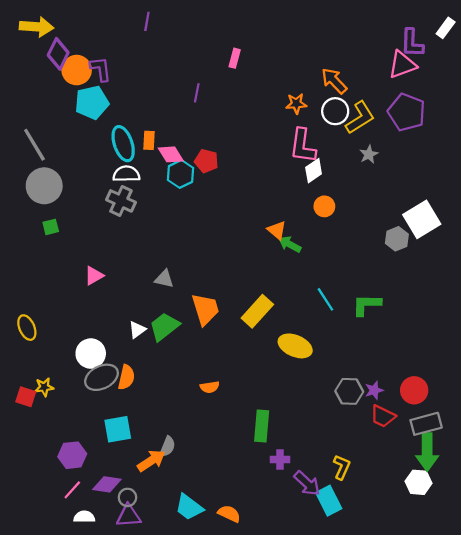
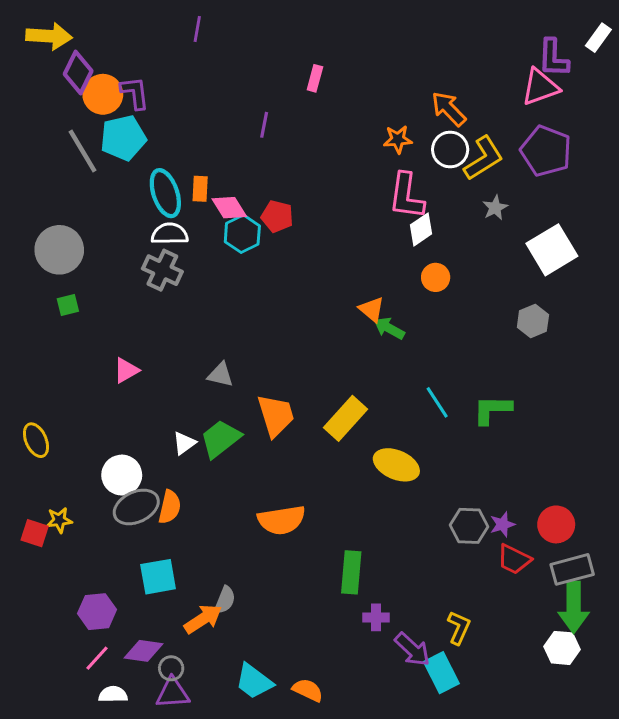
gray line: (34, 145) -> (82, 151), moved
white square: (422, 219) -> (552, 250), moved
orange semicircle: (210, 387) -> (282, 520), size x1.8

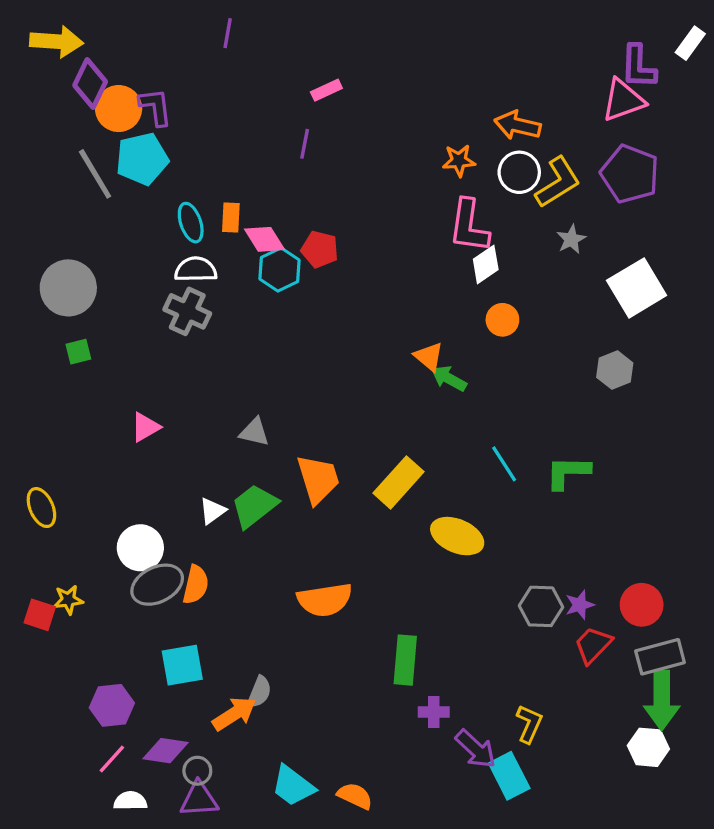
pink rectangle: (315, 78) -> (326, 90), moved, turned 50
orange arrow: (449, 109) -> (518, 125), turned -33
cyan ellipse: (165, 193) -> (191, 223), size x0.7
red trapezoid: (514, 559) -> (593, 645), turned 108

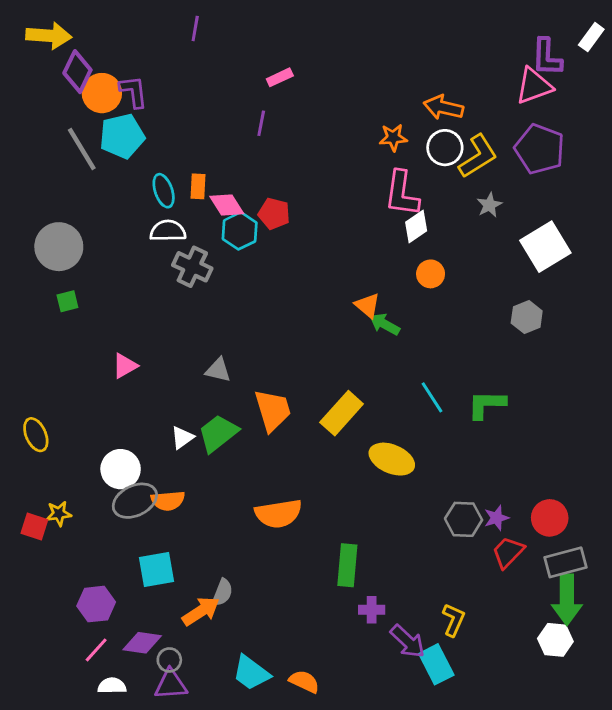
gray cross: (187, 311) -> (192, 267), moved
orange semicircle: (196, 585) -> (168, 501), turned 72

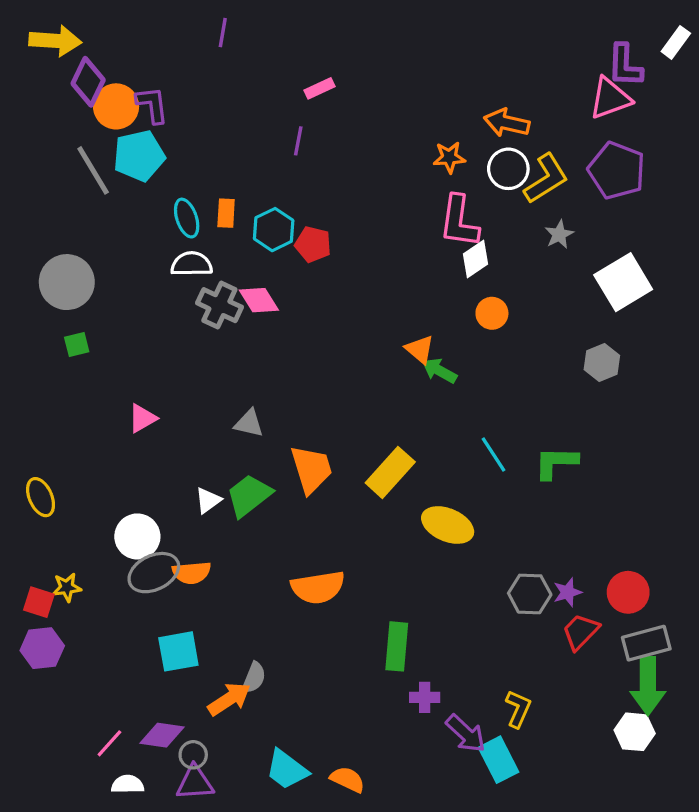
pink diamond: (227, 205) -> (259, 300), moved
cyan hexagon: (240, 231) -> (274, 230), moved
purple hexagon: (96, 604) -> (42, 648), moved

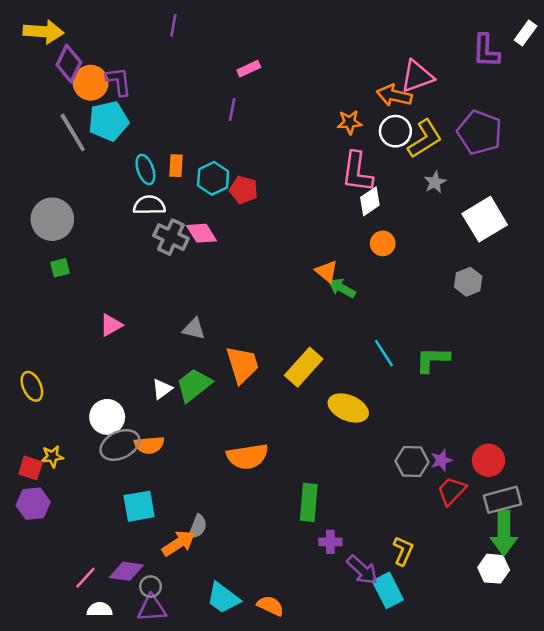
pink triangle: (610, 98) -> (417, 76), moved

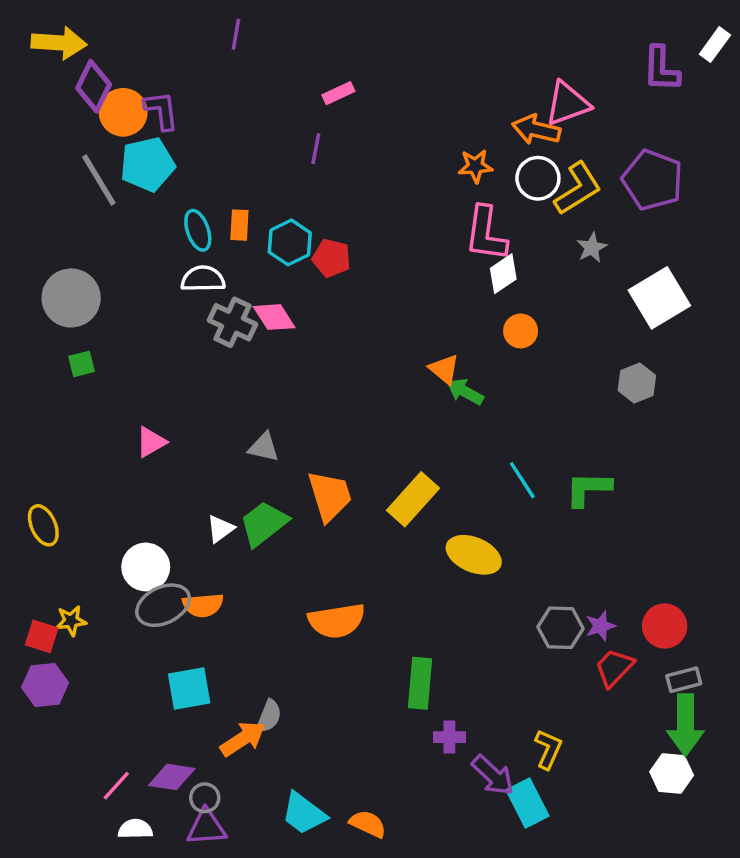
gray rectangle: (503, 500) -> (684, 680), size x0.7

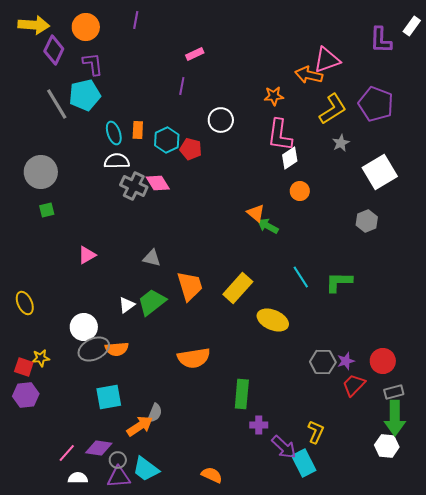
orange circle: (123, 112) -> (86, 27), moved
white circle: (538, 178) -> (221, 120), moved
cyan trapezoid: (304, 813) -> (146, 469), moved

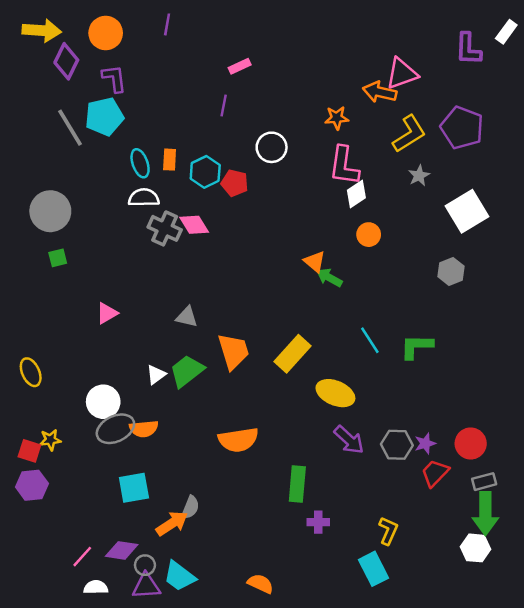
purple arrow: (284, 447) -> (349, 440), moved

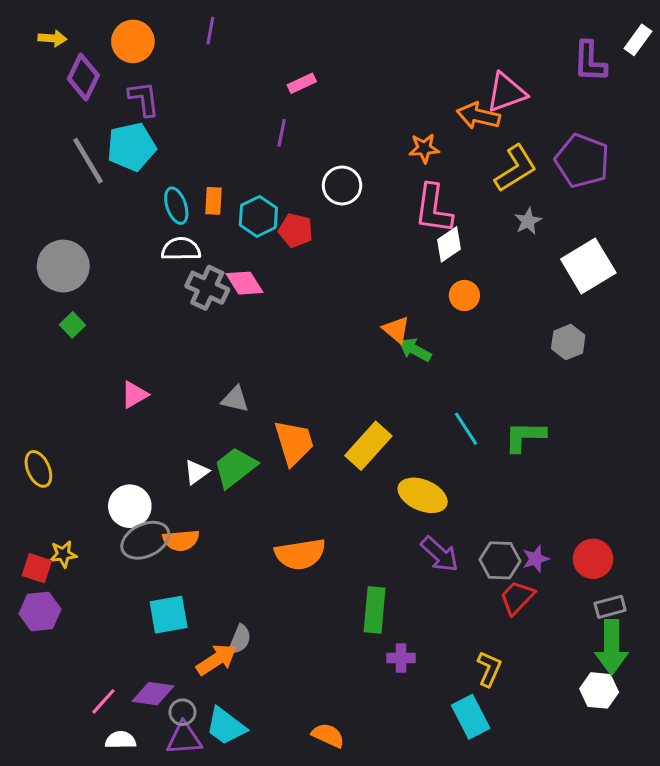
yellow arrow: (42, 31) -> (52, 38), size x0.6
green square: (58, 258) -> (72, 325), turned -30
red trapezoid: (435, 473) -> (517, 598), moved

